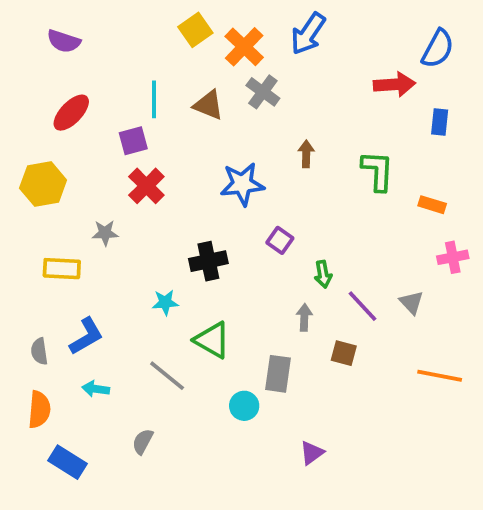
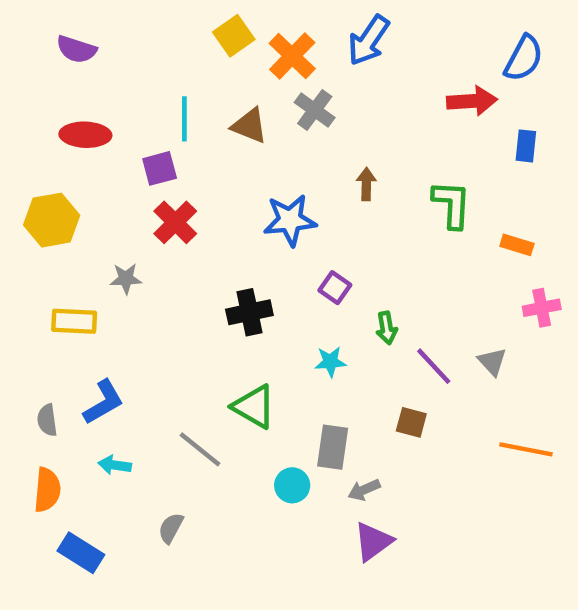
red ellipse: (71, 113) -> (85, 135), turned 48
cyan star: (165, 302) -> (330, 362), moved
gray arrow: (304, 317) -> (364, 490), moved, turned -116
purple triangle: (312, 453) -> (373, 542), size x1.4

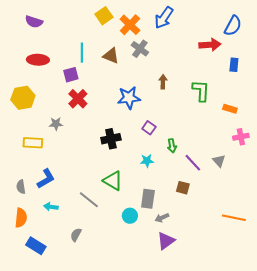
orange line: (526, 449) -> (234, 218), moved

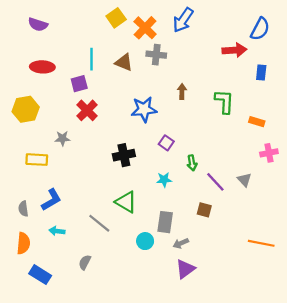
gray cross: (140, 49) -> (156, 55), turned -30

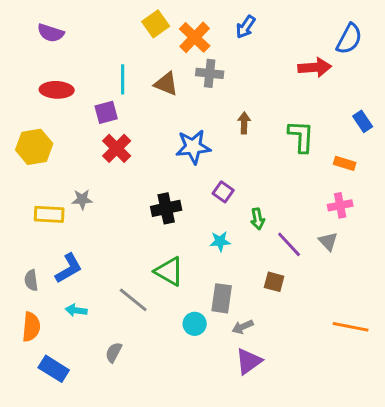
blue arrow: (183, 20) -> (246, 27), size x0.7
blue rectangle: (261, 72) -> (363, 121), moved, turned -40
gray star: (62, 138) -> (82, 199), moved
pink cross: (269, 153) -> (340, 205), moved

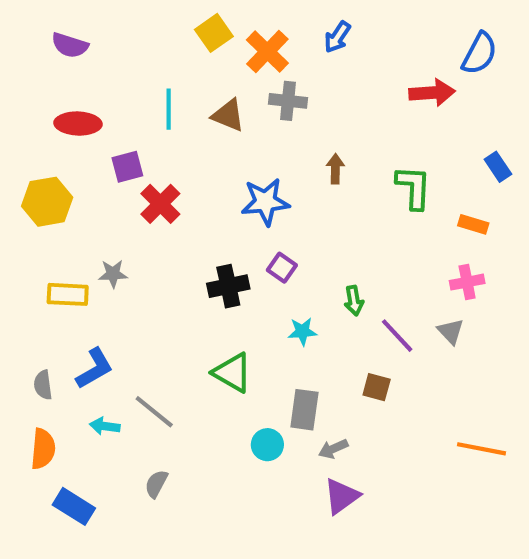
purple square: (106, 112) -> (127, 167), moved
purple square: (223, 192) -> (282, 268), moved
gray line: (133, 300) -> (154, 412), moved

